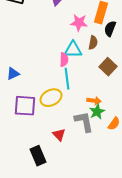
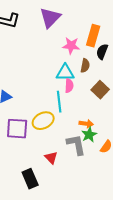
pink semicircle: (64, 60) -> (69, 86), moved

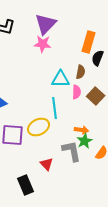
pink star: (71, 46) -> (43, 44), moved
pink semicircle: (69, 86) -> (77, 92), moved

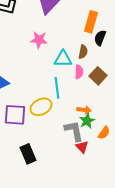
pink star: (43, 44) -> (39, 40), moved
red triangle: (47, 164) -> (82, 147), moved
black rectangle: (26, 185) -> (28, 154), moved

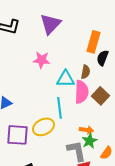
pink semicircle: (79, 72) -> (82, 92), size x1.6

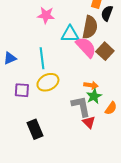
brown semicircle: (86, 72) -> (90, 27), size x1.6
pink semicircle: (82, 92) -> (86, 47), turned -45
cyan line: (60, 108) -> (42, 58), moved
purple square: (18, 135) -> (22, 90), size x0.7

